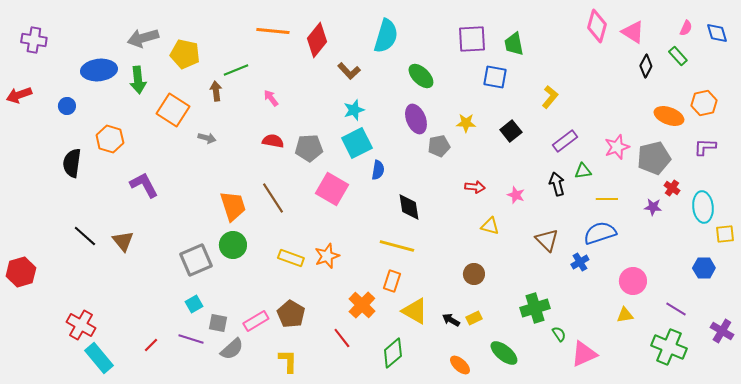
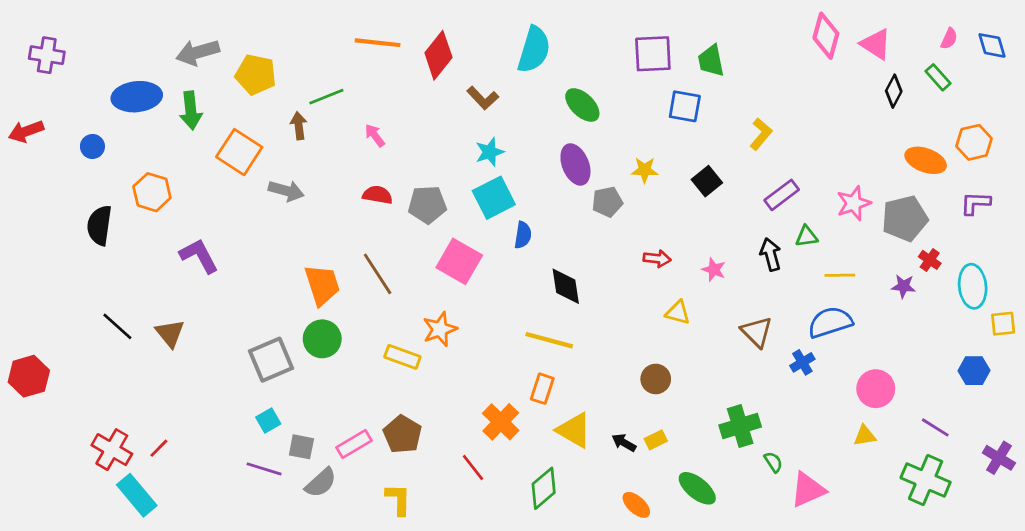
gray arrow: (207, 138) -> (286, 191), size x1.4
orange star: (327, 256) -> (440, 329), moved
red line: (151, 345) -> (159, 448), moved

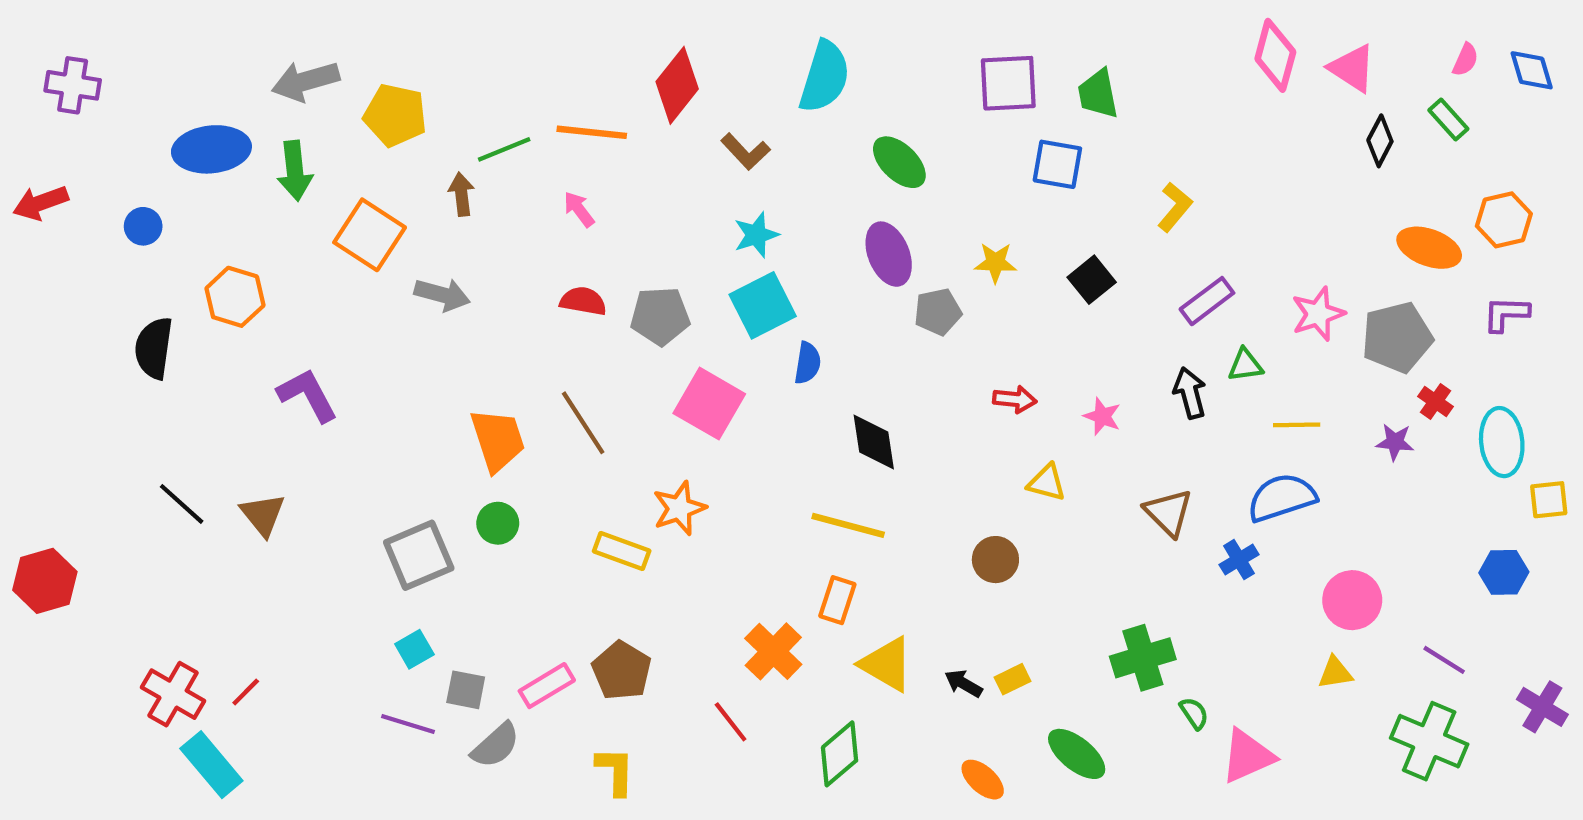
orange line: (378, 43) -> (592, 132), moved
green circle: (322, 339) -> (498, 523), size x0.7
brown circle: (656, 379) -> (995, 560), moved

